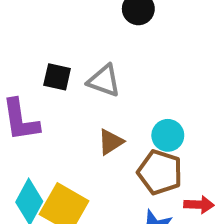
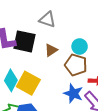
black square: (57, 77) -> (24, 41), moved, size x1.6

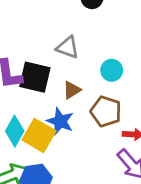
cyan circle: (80, 46) -> (112, 70), moved
blue star: (73, 93) -> (60, 121), moved

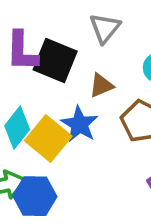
gray triangle: (68, 47) -> (105, 28), turned 40

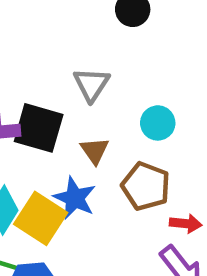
brown triangle: (101, 85) -> (95, 151), turned -36

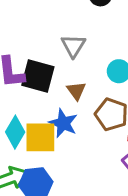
yellow square: (41, 218) -> (40, 137), turned -32

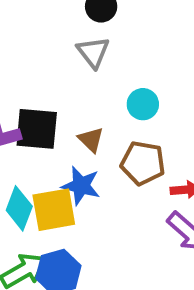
gray triangle: (73, 46) -> (93, 52), moved

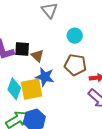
black square: (37, 129) -> (22, 49), size x0.7
brown triangle: (91, 140) -> (37, 56), moved

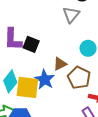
brown triangle: (37, 56) -> (60, 64), moved, turned 32

